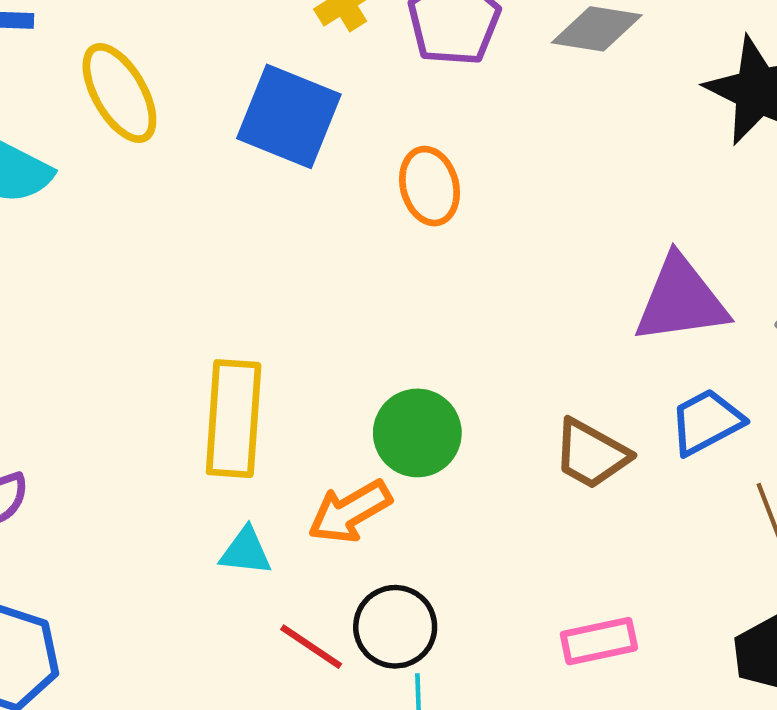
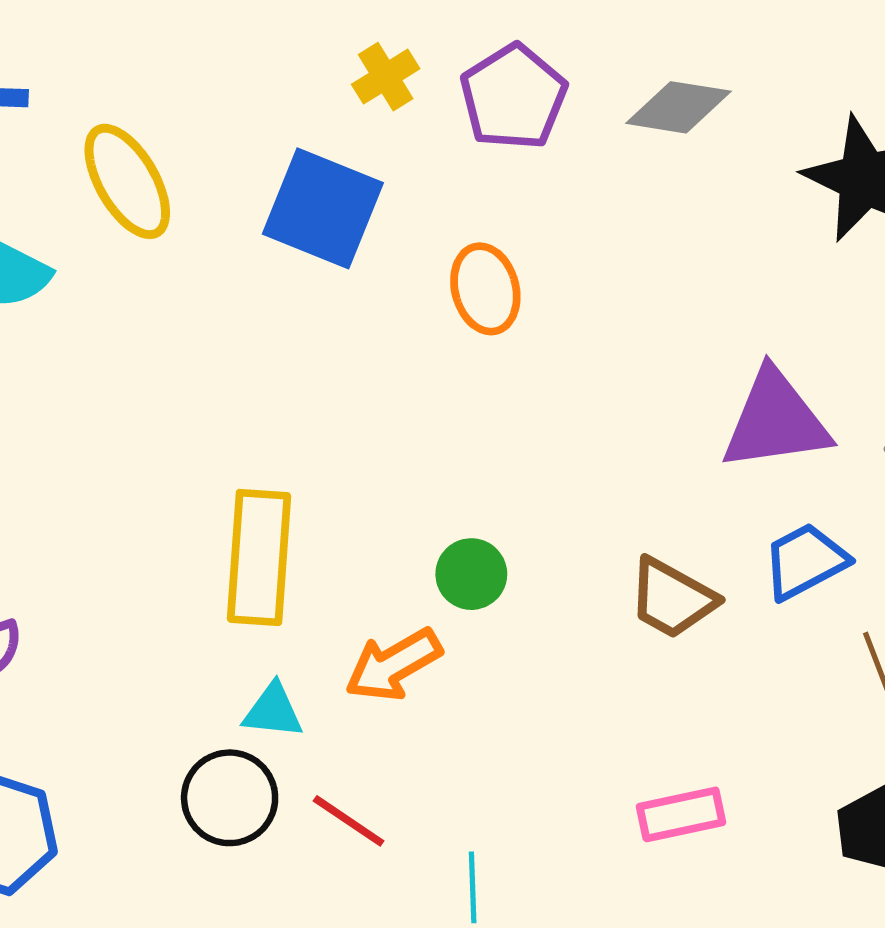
green circle: (417, 433) -> (471, 574), size x0.7
black circle: (395, 627) -> (230, 798), moved

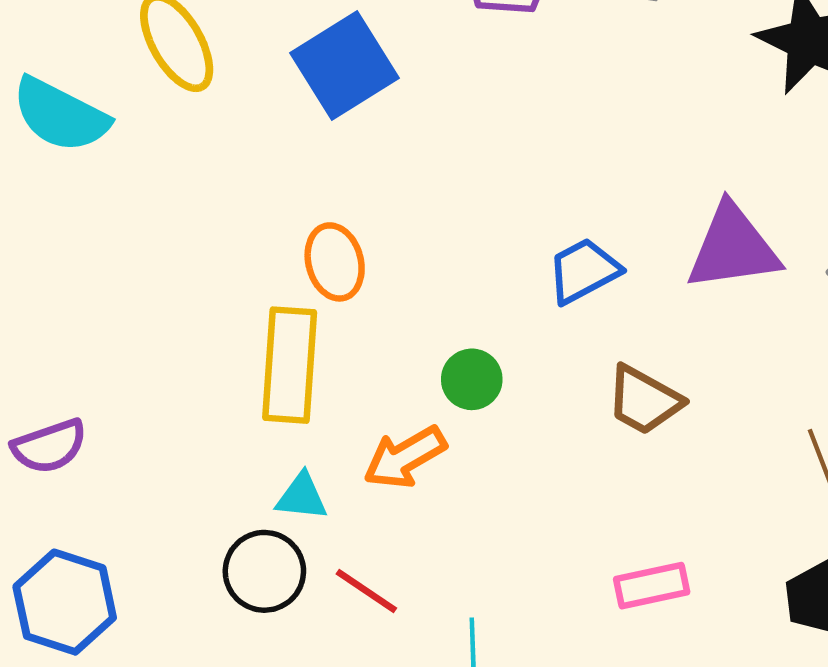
blue square: (323, 208) -> (344, 66), turned 36
orange ellipse: (485, 289) -> (335, 262), moved
blue trapezoid: (805, 561) -> (584, 271), moved

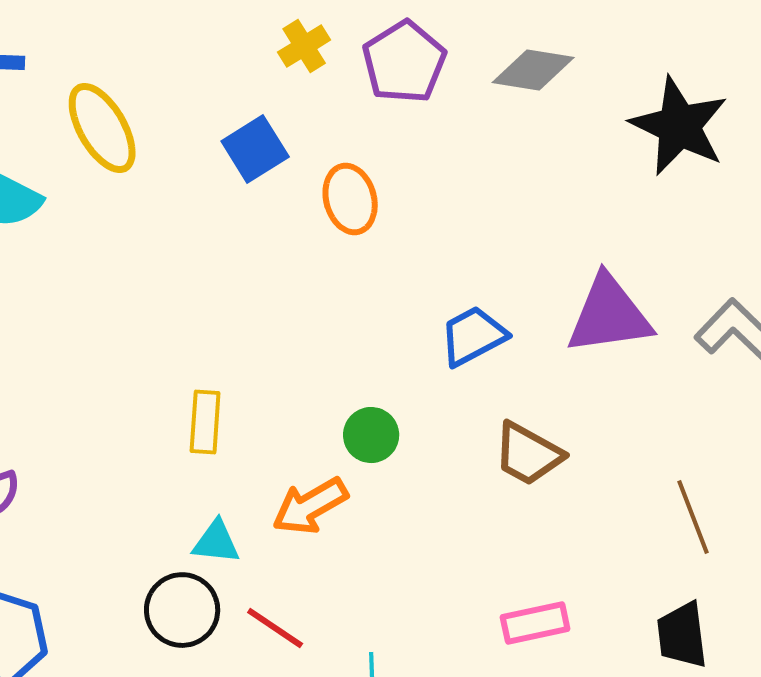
blue square: (344, 66) -> (255, 149), size x0.7
orange ellipse: (335, 262) -> (350, 199), moved
yellow rectangle: (290, 365) -> (205, 422), size x0.6

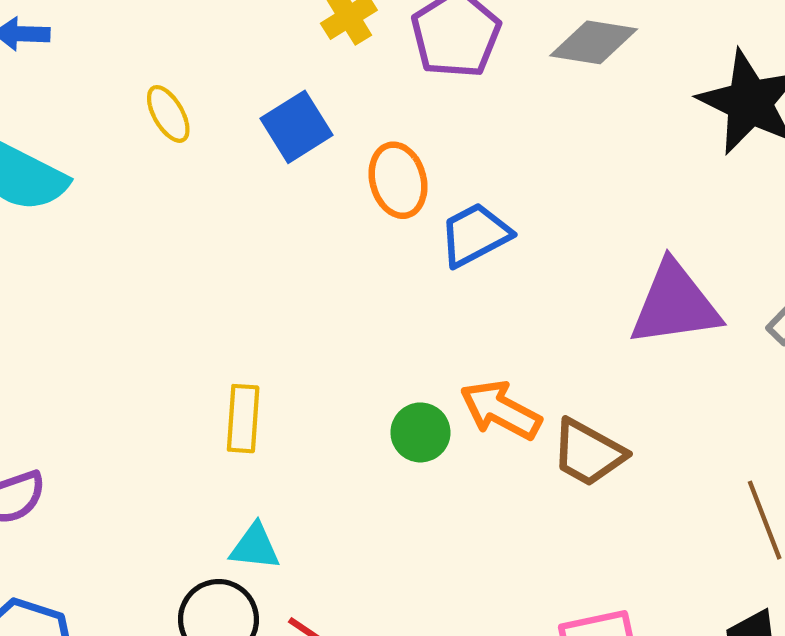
yellow ellipse: (102, 128) -> (168, 114), moved, size x0.6
blue trapezoid: (473, 336) -> (475, 235), moved
orange arrow: (310, 506) -> (501, 410), moved, turned 58

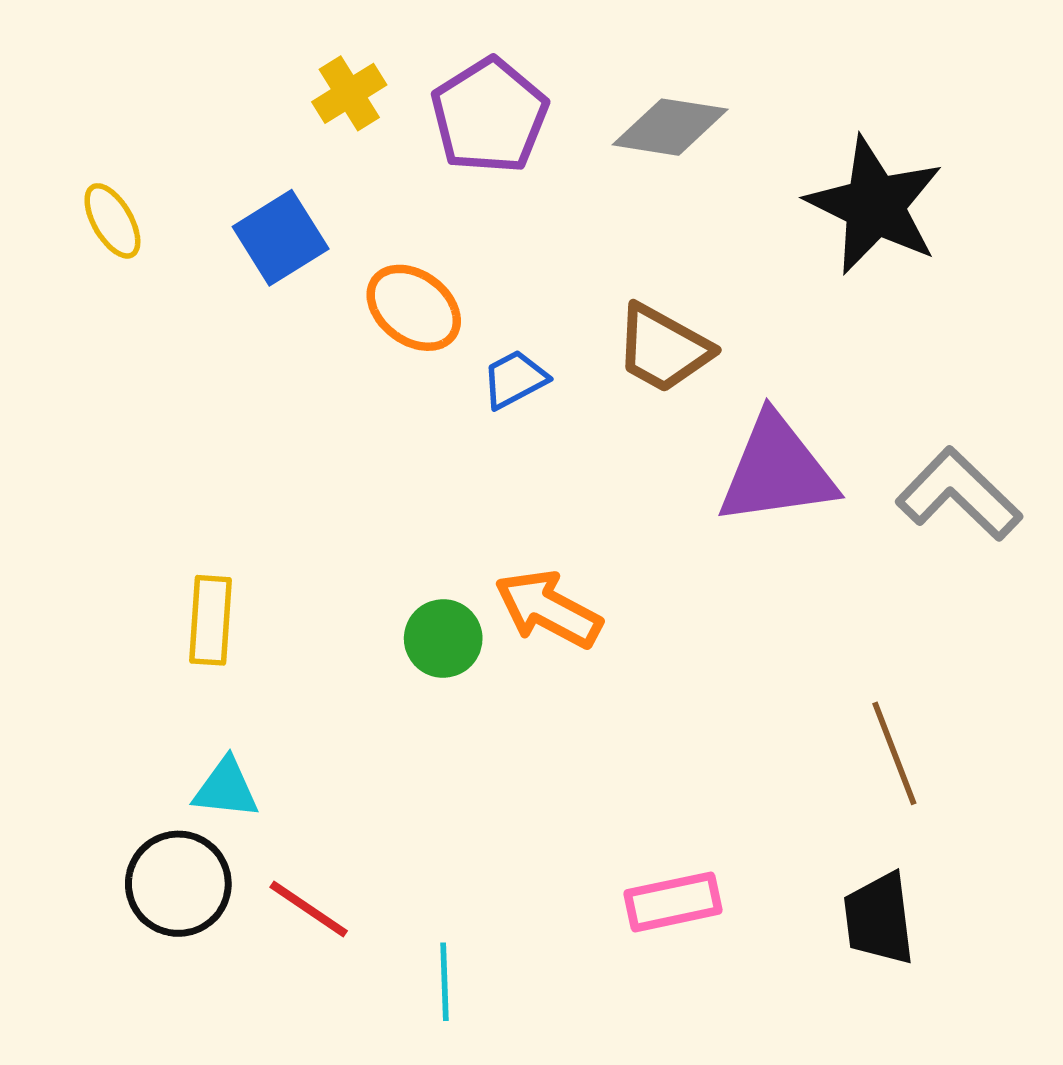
orange ellipse: (398, 180) -> (414, 308), turned -38
blue trapezoid: (475, 235) -> (515, 379), size x0.7
brown trapezoid: (588, 453) -> (663, 348), moved

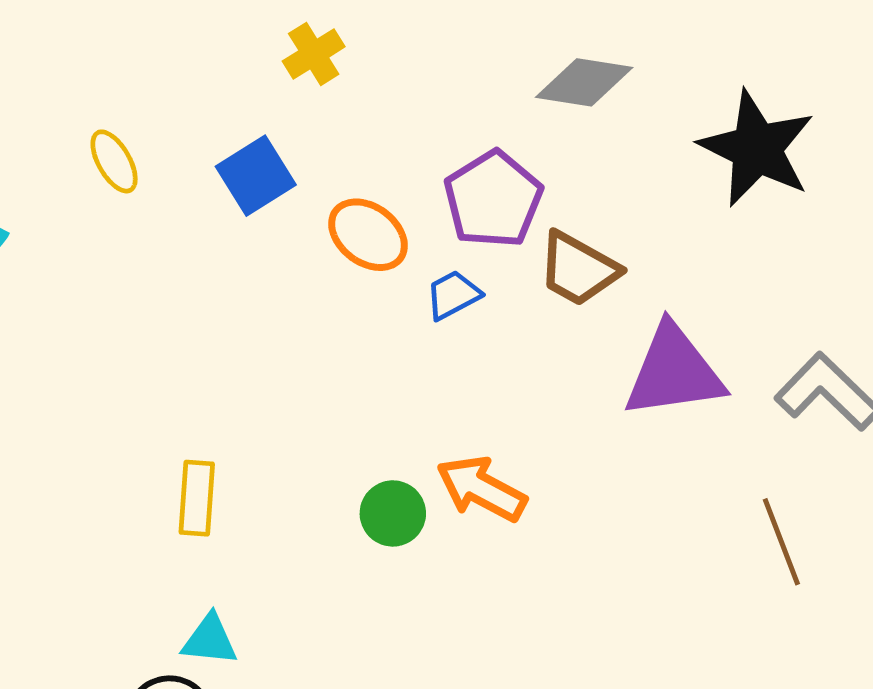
purple pentagon: (489, 116) -> (493, 199), moved
brown line: (894, 753) -> (781, 542), moved

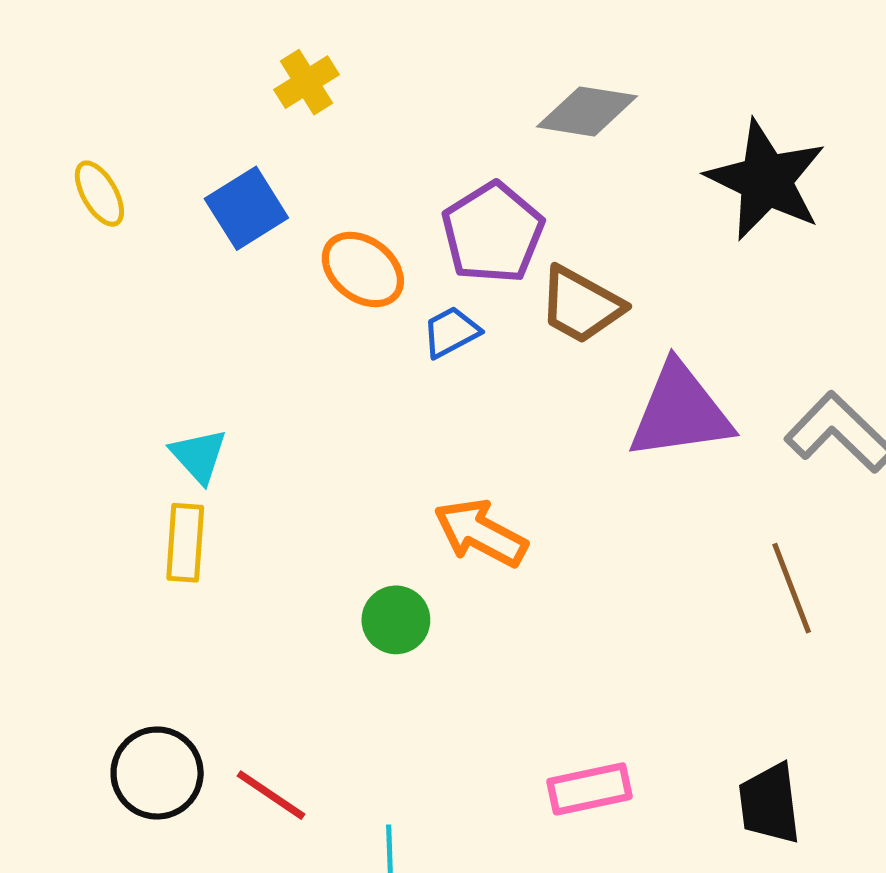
green circle: (393, 513) -> (396, 620), moved
cyan triangle: (210, 640) -> (199, 456), moved, turned 42

